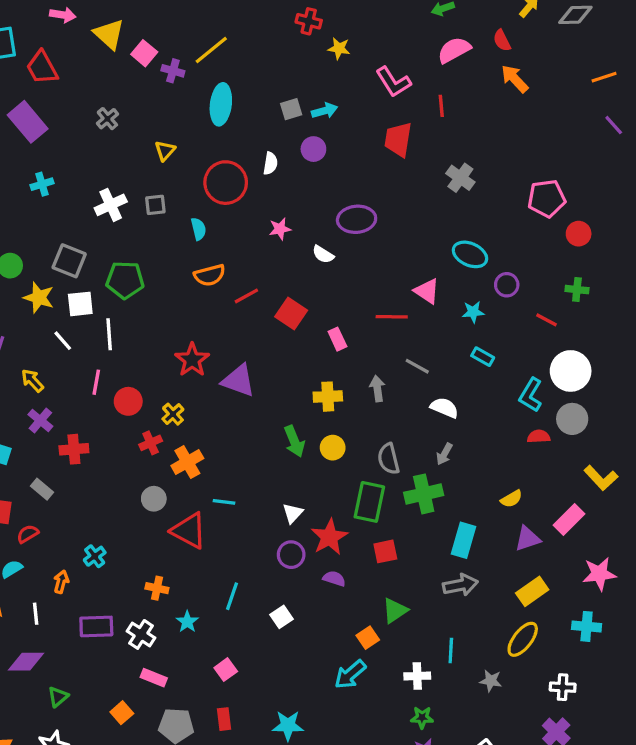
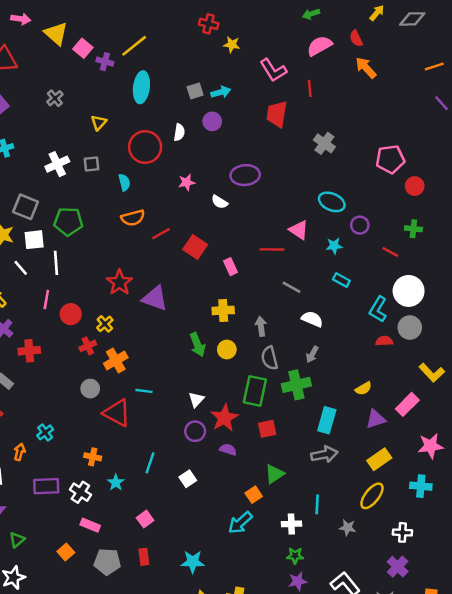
gray arrow: (377, 389) -> (261, 326), moved

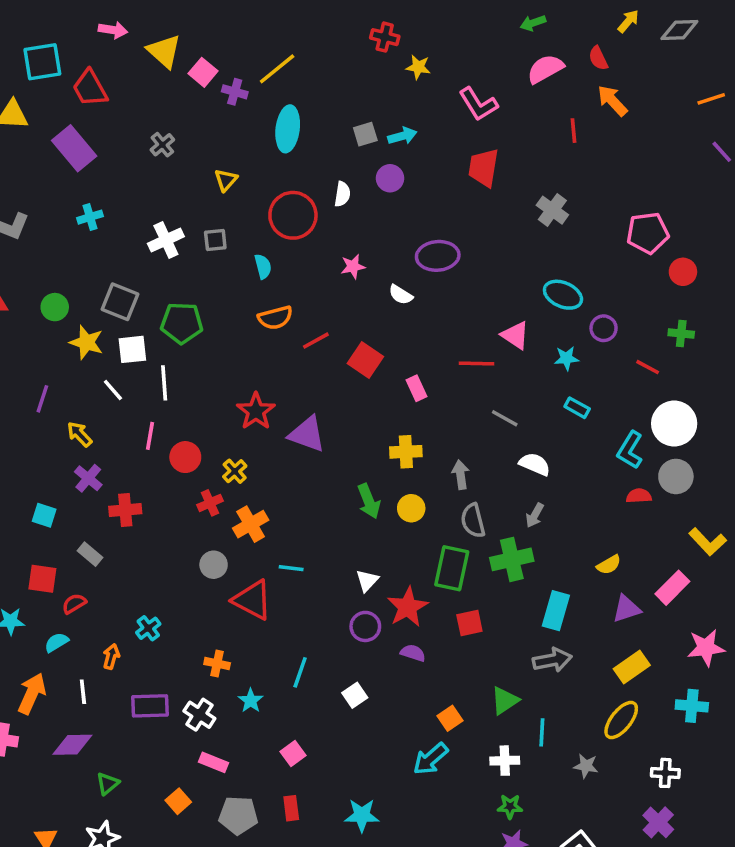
red line: (310, 88) -> (574, 131), moved
green triangle: (274, 474) -> (505, 701), moved

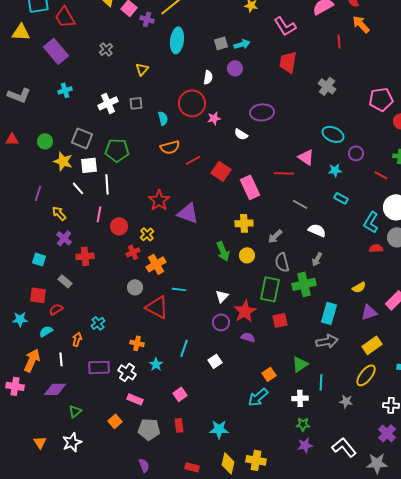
red circle: (293, 215) -> (192, 103), moved
pink rectangle: (416, 388) -> (250, 187), size x1.6
gray arrow: (461, 475) -> (275, 236), turned -126

